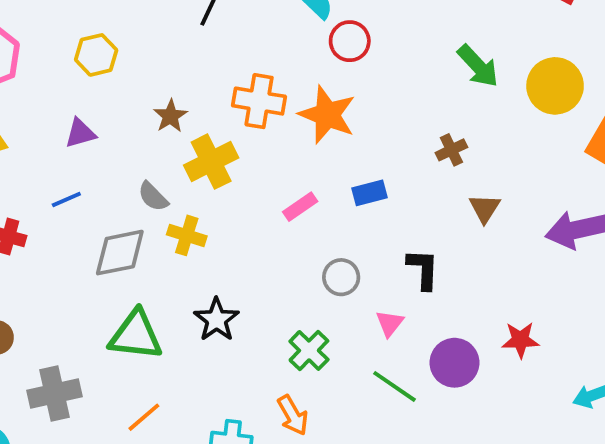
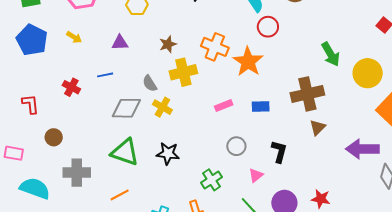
brown cross: (451, 150) -> (307, 94), size x2.0
black star: (216, 320) -> (168, 153), turned 30

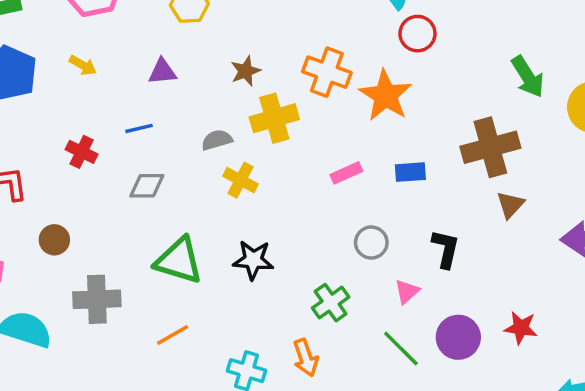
gray semicircle: (150, 83) -> (217, 140), turned 108
gray diamond: (126, 108) -> (147, 186), moved, size x0.7

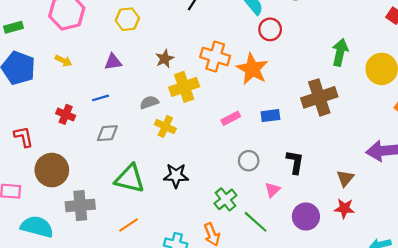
green arrow: (528, 77) -> (340, 52), turned -132
brown triangle: (510, 205) -> (345, 178), moved
brown circle: (54, 240) -> (52, 170), size x1.8
green line: (401, 349) -> (256, 222), moved

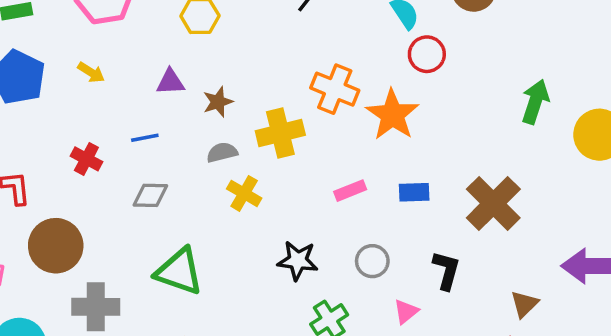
brown star: (165, 59) -> (218, 102), moved
brown cross: (319, 97) -> (493, 203), moved, turned -32
black star: (176, 176) -> (298, 261), moved

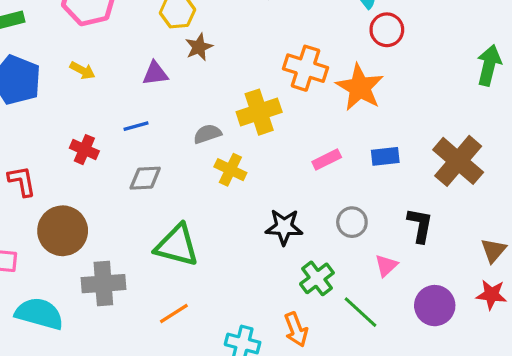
brown star: (218, 102) -> (199, 47), moved

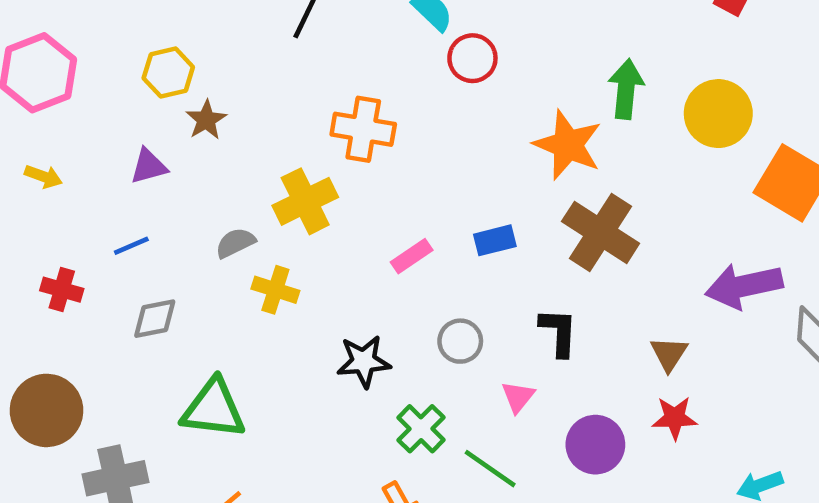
orange star: (360, 87) -> (568, 145), moved

